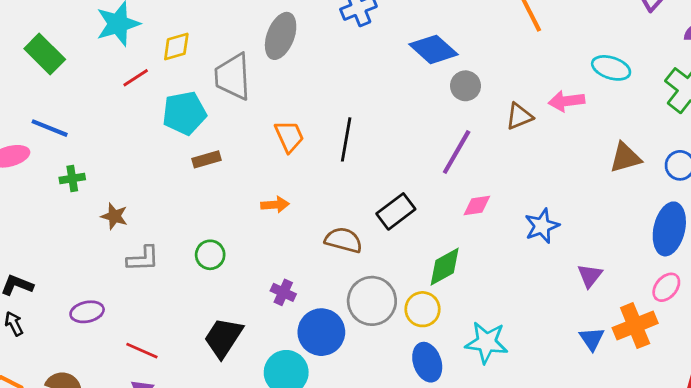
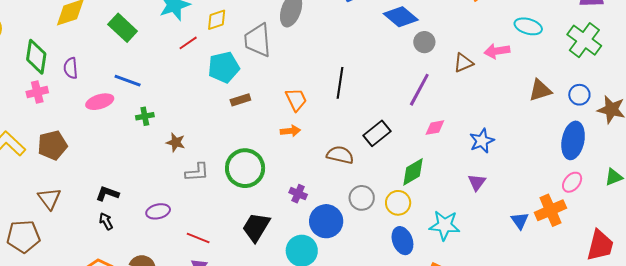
orange trapezoid: (289, 136) -> (296, 100), moved
green circle: (210, 255) -> (245, 168), size x1.8
purple triangle: (590, 276) -> (477, 182), moved
gray circle: (372, 301) -> (362, 198), size x0.7

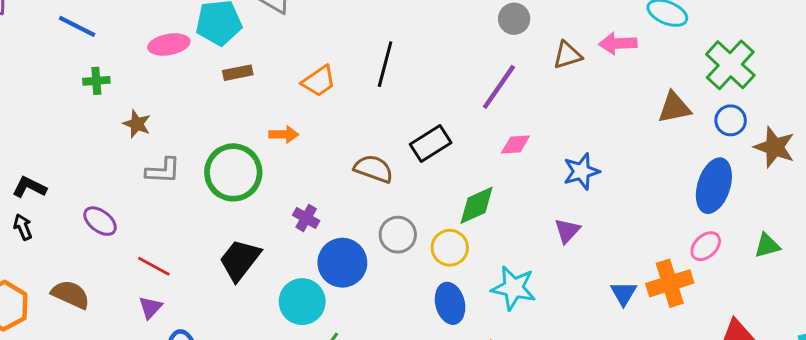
green cross: (584, 40) -> (730, 65), moved
orange trapezoid: (296, 100) -> (319, 81), turned 75
pink ellipse: (100, 102) -> (169, 44), moved
orange arrow: (290, 131) -> (284, 134), moved
purple ellipse: (158, 211) -> (100, 221), turned 45

